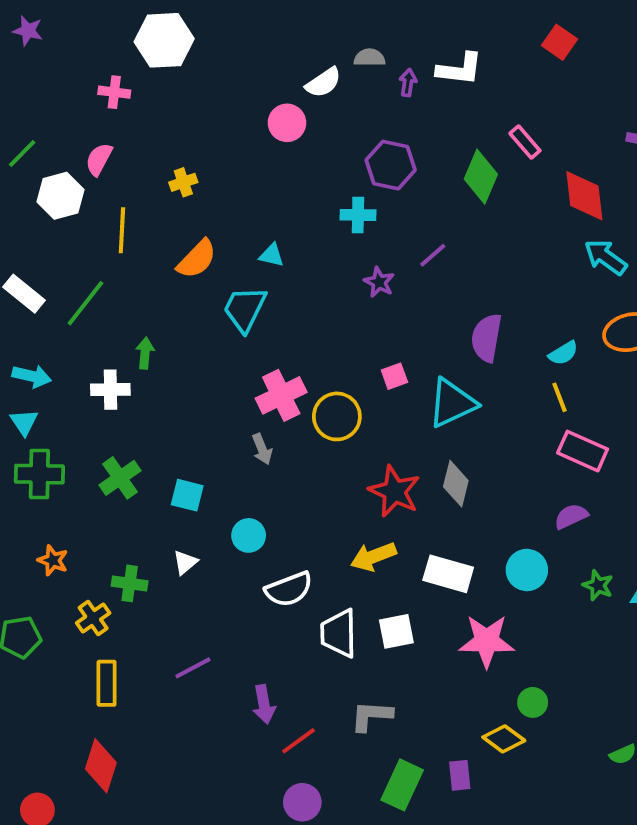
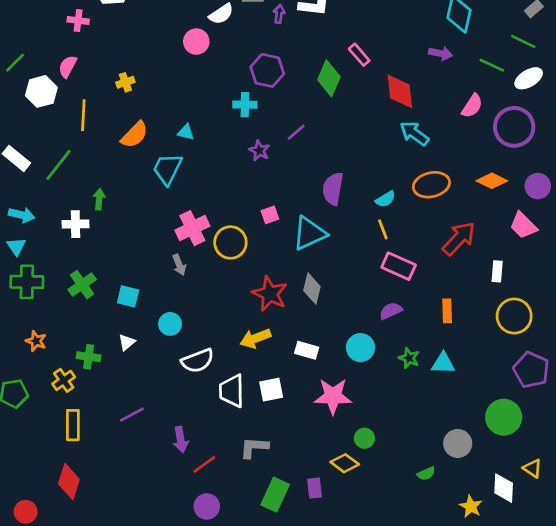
white rectangle: (448, 574) -> (307, 350), size x0.7

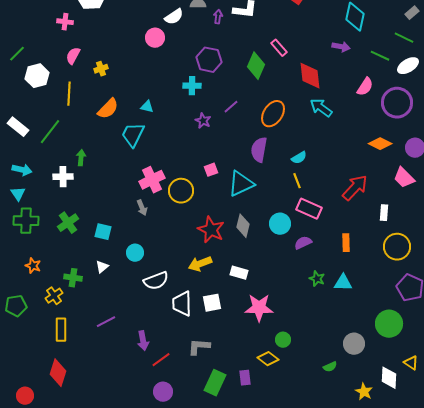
pink semicircle: (68, 67) -> (73, 56), moved
orange ellipse: (431, 185) -> (273, 114), moved, turned -44
cyan circle: (360, 348) -> (280, 224), moved

